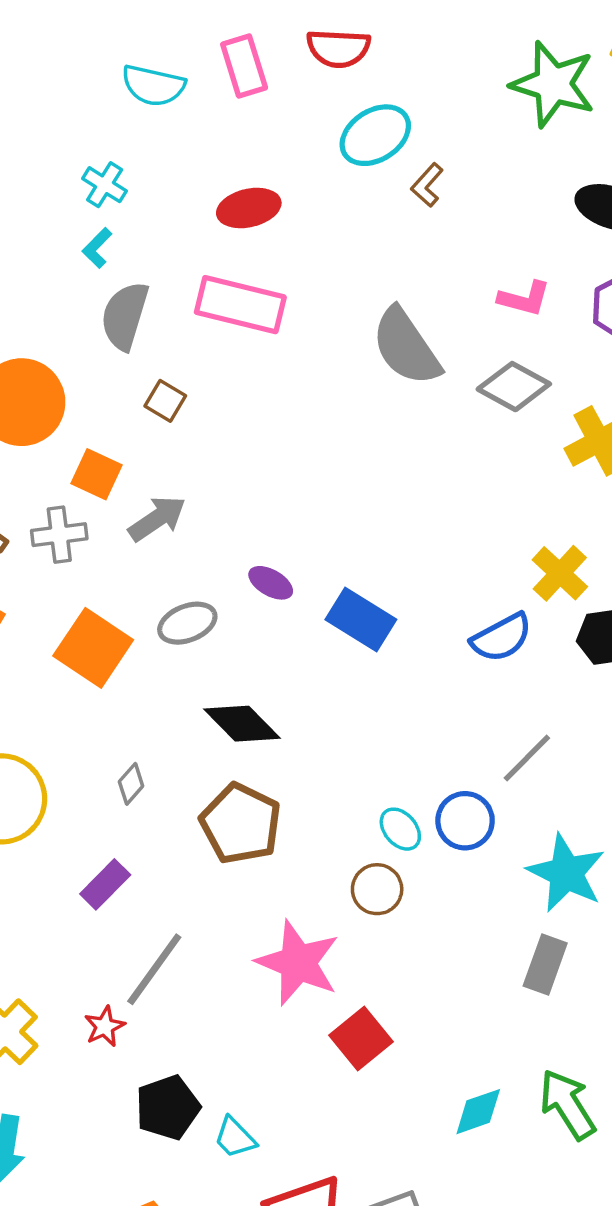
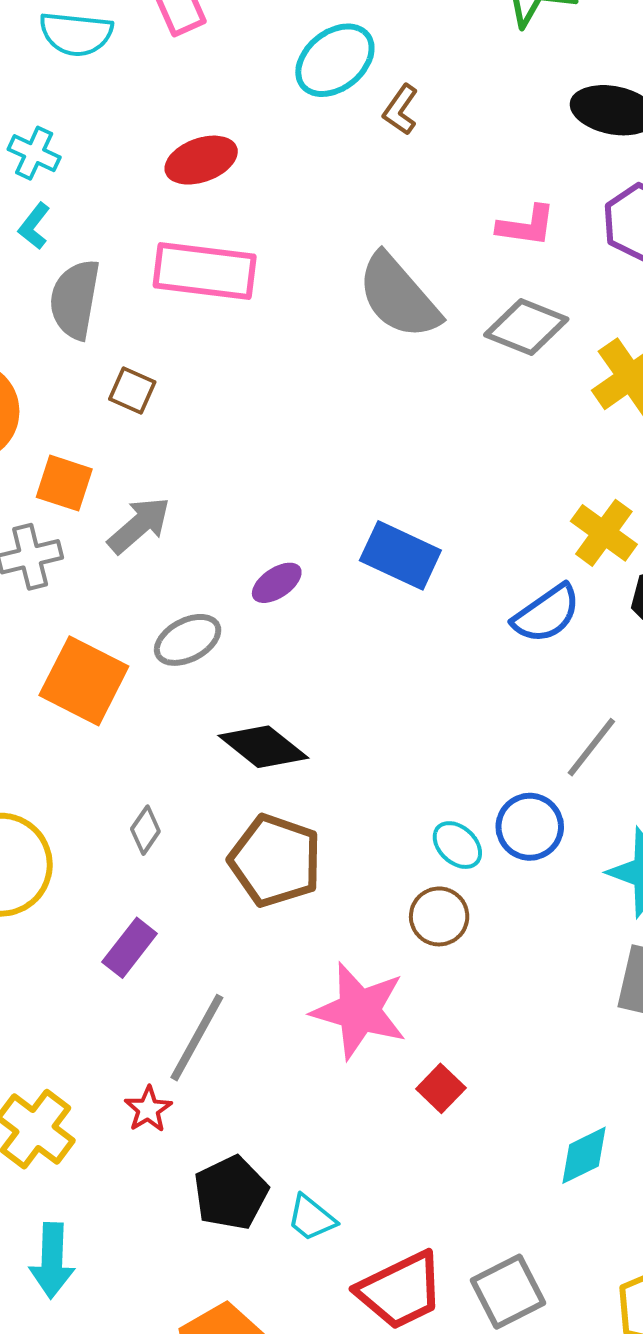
purple ellipse: (271, 583) -> (277, 583), turned -57
blue rectangle: (361, 619) -> (400, 555), moved
red square: (361, 1039) -> (441, 1088), size x0.7

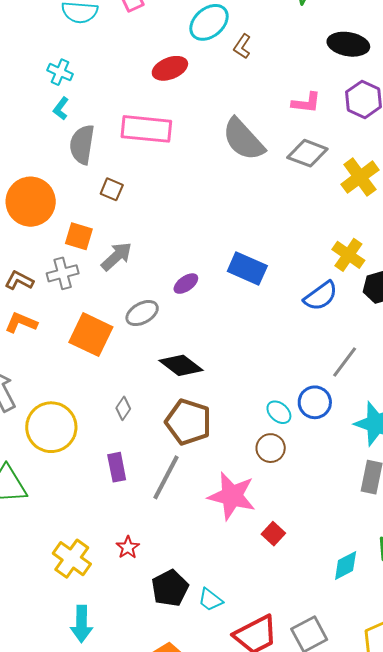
red ellipse: (201, 160) -> (170, 68), moved
purple rectangle: (130, 948) -> (117, 467), turned -48
gray line: (197, 1038) -> (166, 477), moved

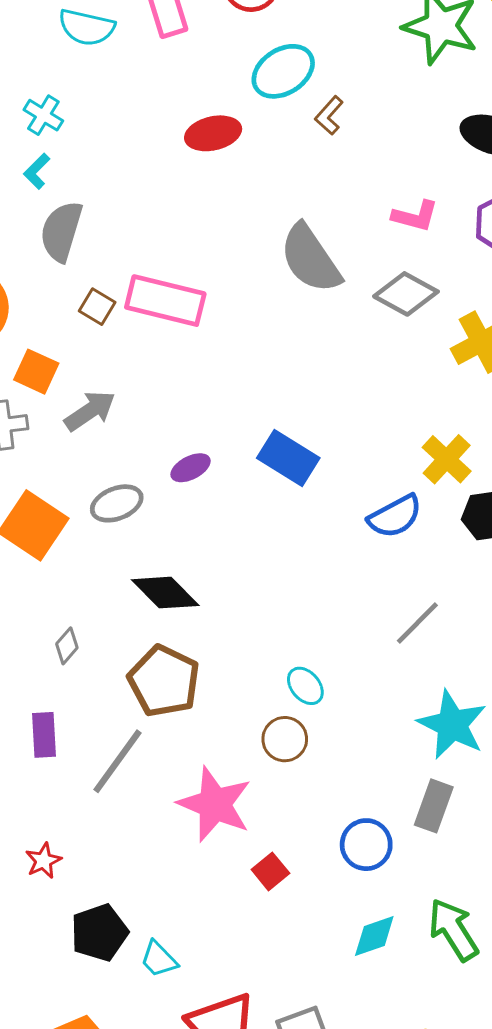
pink rectangle: (146, 129) -> (165, 301), moved
blue circle: (315, 402) -> (366, 845), moved

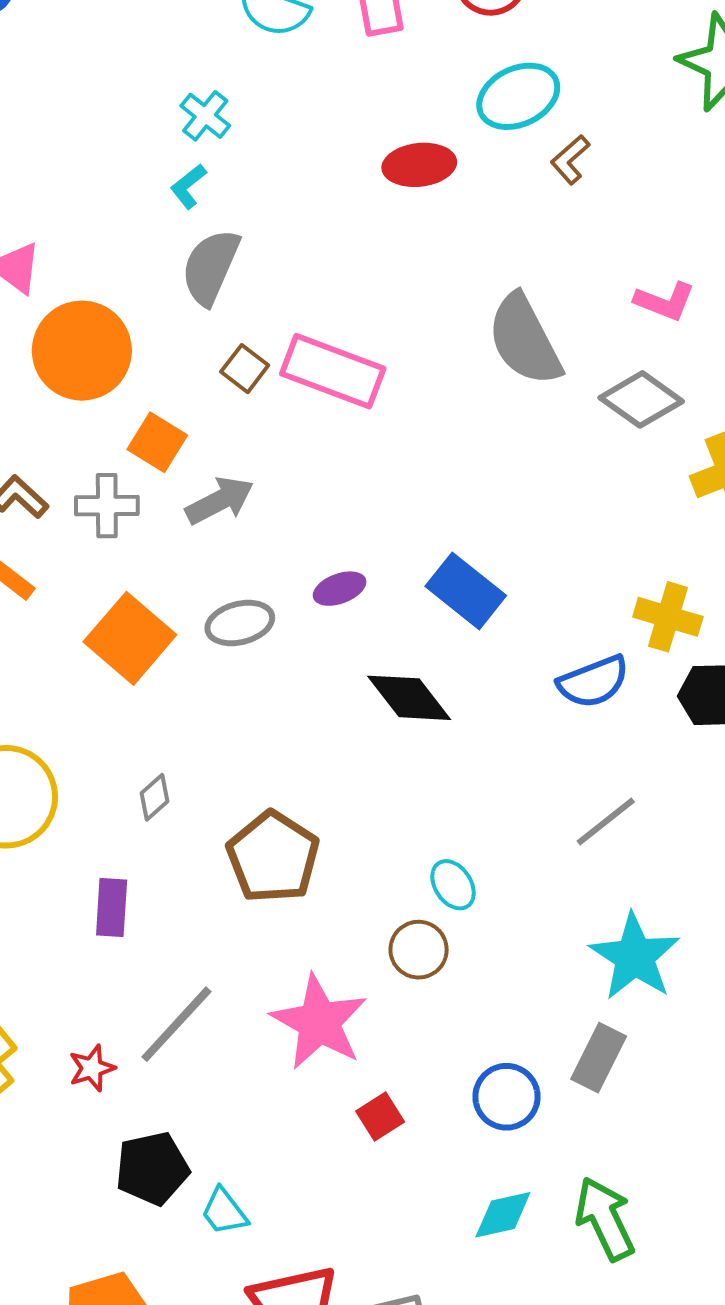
yellow cross: (447, 459) -> (668, 617), turned -33
black diamond: (165, 593) -> (409, 698), moved
gray line: (117, 761) -> (176, 1024), moved

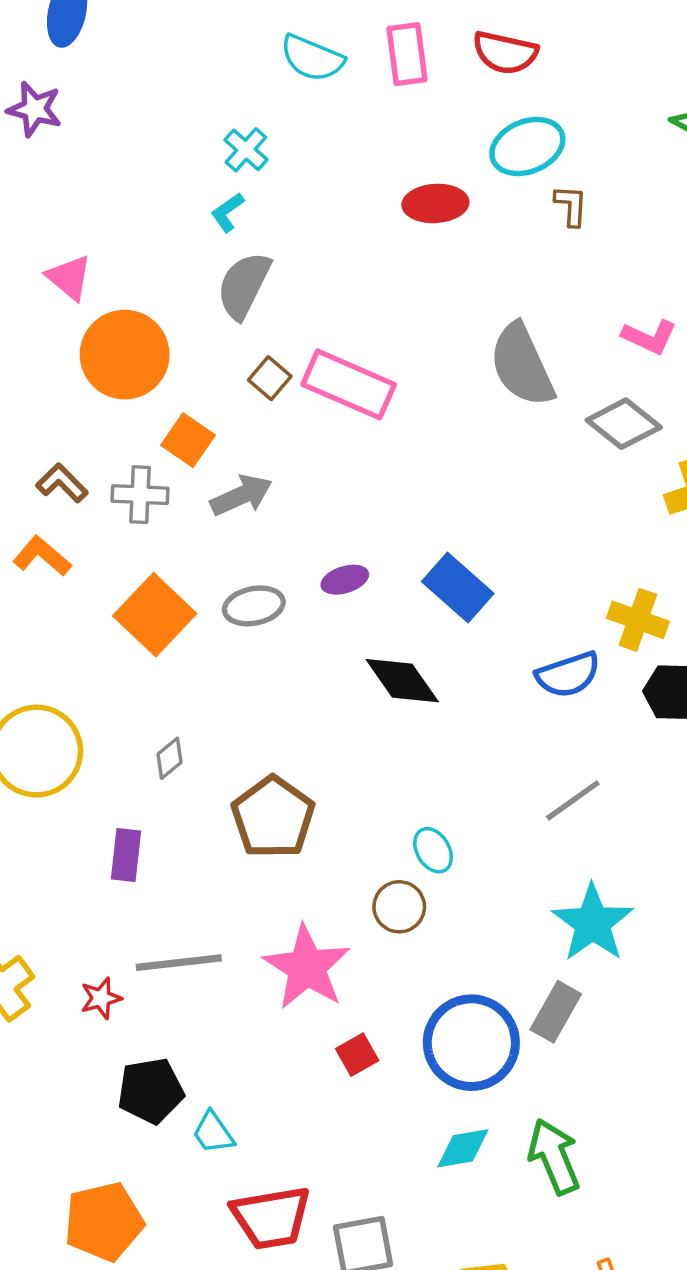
brown L-shape: (570, 160) -> (571, 206), turned 132
gray line: (176, 1024) -> (179, 963), turned 38
blue circle: (506, 1097) -> (471, 1043), size x1.6

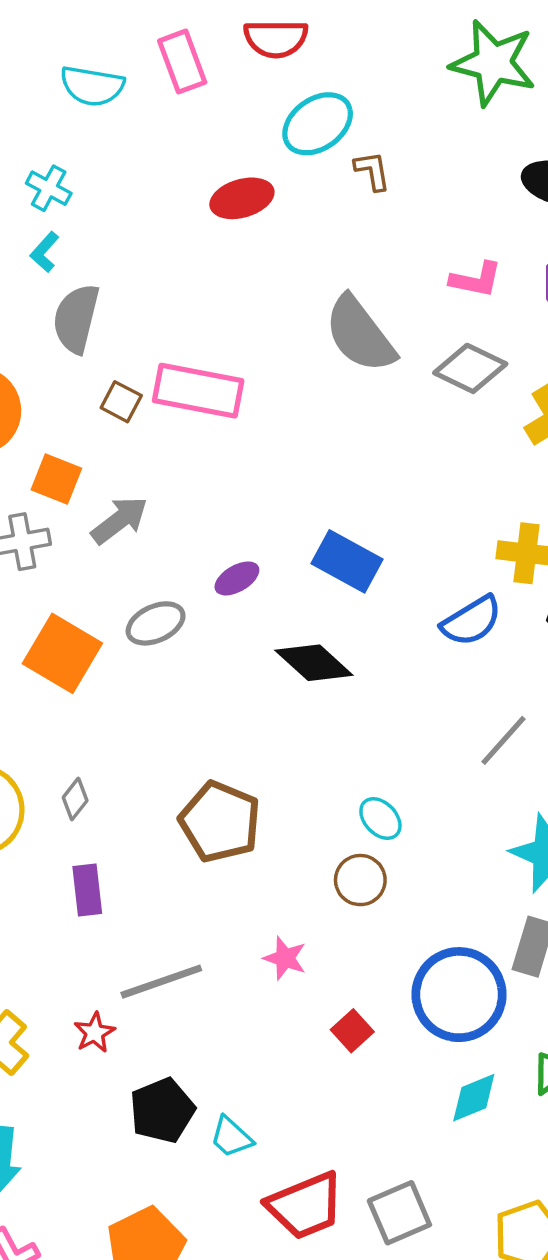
gray diamond: (169, 758) -> (75, 799), moved
pink star: (307, 967) -> (285, 958), size x0.5

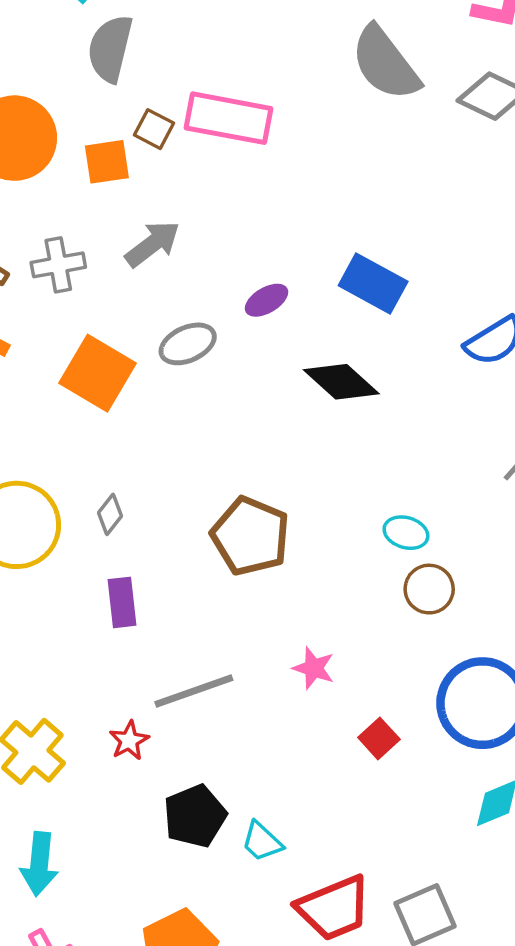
orange square: (56, 479) -> (107, 162), moved, turned -30
cyan ellipse: (380, 819) -> (406, 533), turned -30
brown circle: (360, 880) -> (429, 589), moved

